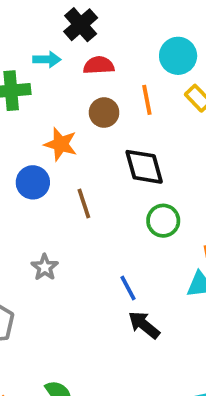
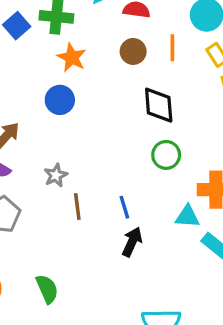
orange star: (61, 144) -> (72, 58), moved
brown line: (84, 203) -> (77, 207), moved
black arrow: (144, 325) -> (132, 242), turned 64

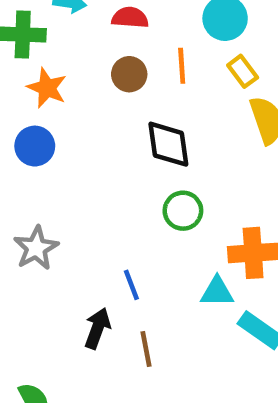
gray star: (56, 175) -> (36, 248), size x1.4
brown line: (77, 207) -> (146, 349), moved
black arrow: (132, 242) -> (97, 328), moved

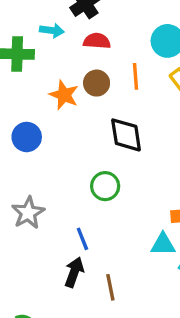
orange star: (47, 88) -> (64, 95), moved
green circle: (183, 211) -> (105, 186), moved
blue line: (131, 285) -> (82, 239), moved

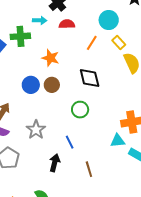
orange line: (136, 76) -> (92, 43), turned 42
brown circle: (97, 83) -> (52, 85), moved
black arrow: (74, 272) -> (55, 163), moved

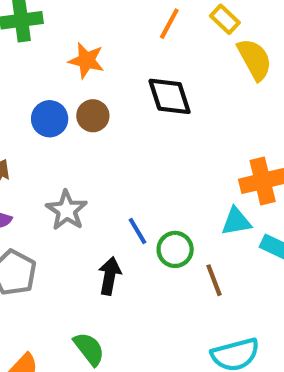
green circle: (80, 110) -> (175, 249), moved
brown line: (89, 169) -> (214, 280), moved

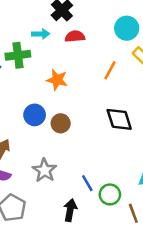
orange line: (169, 24) -> (110, 70), moved
black diamond: (170, 96) -> (119, 119), moved
brown circle: (93, 116) -> (61, 123), moved

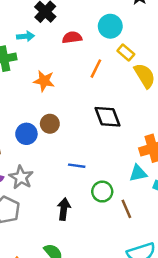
red semicircle: (75, 36) -> (72, 37), moved
blue circle: (35, 115) -> (26, 134), moved
gray star: (44, 170) -> (21, 177), moved
blue line: (87, 183) -> (77, 166), moved, turned -49

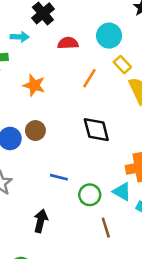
cyan triangle: (138, 173) -> (122, 192), turned 36
green circle: (102, 192) -> (90, 195), moved

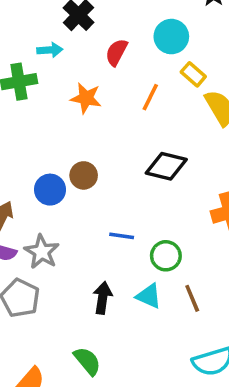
red semicircle: (68, 43) -> (116, 52), turned -54
orange star: (34, 85) -> (86, 98), moved
black diamond: (96, 130) -> (166, 166), turned -56
cyan triangle: (122, 192) -> (149, 296), moved

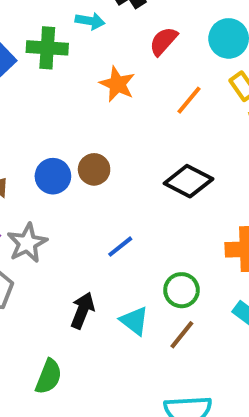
blue line: (122, 236) -> (120, 247), turned -60
green circle: (166, 256) -> (182, 290), moved
brown line: (192, 298) -> (182, 335), turned 48
green semicircle: (87, 361) -> (49, 377), turned 48

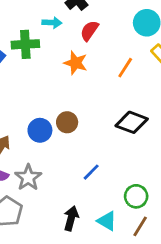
red semicircle: (163, 41) -> (89, 31), moved

